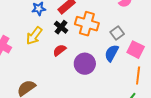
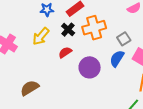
orange cross: (87, 24) -> (94, 28), turned -35

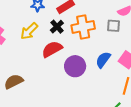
gray square: (124, 39) -> (114, 26), moved, turned 32
red semicircle: (65, 52) -> (52, 49), size x1.5

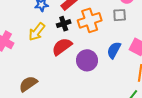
black cross: (57, 27) -> (64, 24), turned 32

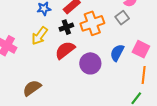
gray square: (120, 15) -> (122, 18), turned -32

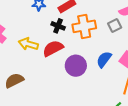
black cross: (66, 27) -> (58, 26), turned 32
yellow arrow: (40, 36) -> (28, 44), moved, turned 60

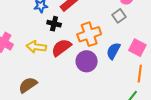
black cross: (58, 26) -> (54, 24), moved
orange cross: (84, 26) -> (89, 34), moved

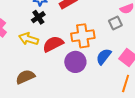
black cross: (54, 24) -> (38, 17), moved, turned 32
brown semicircle: (28, 85) -> (25, 77), moved

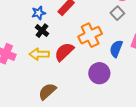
purple circle: (75, 62) -> (99, 73), moved

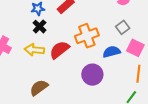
gray square: (117, 13) -> (123, 27), moved
blue semicircle: (116, 49) -> (112, 52), turned 48

